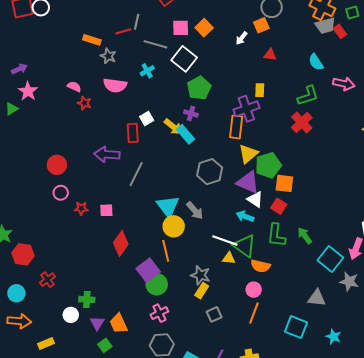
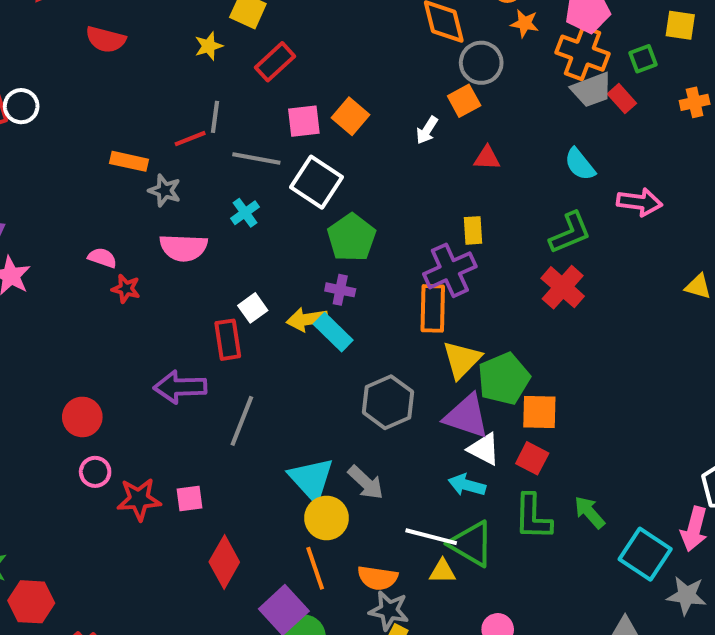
yellow arrow: (173, 127) -> (307, 319), turned 138
red star: (81, 208) -> (139, 499), size x1.5
orange semicircle: (260, 266) -> (378, 578), moved

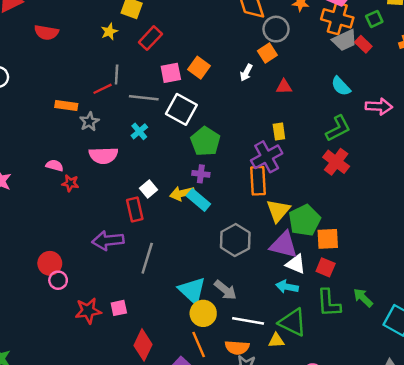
gray star: (165, 191) -> (89, 122), turned 30
pink circle: (95, 472) -> (58, 280), moved
white line: (431, 537) -> (248, 321), moved

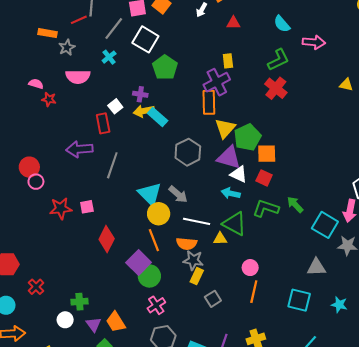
gray line: (144, 98) -> (114, 29), turned -60
purple cross: (201, 174) -> (140, 94), moved
green L-shape: (329, 303) -> (266, 208), turned 110

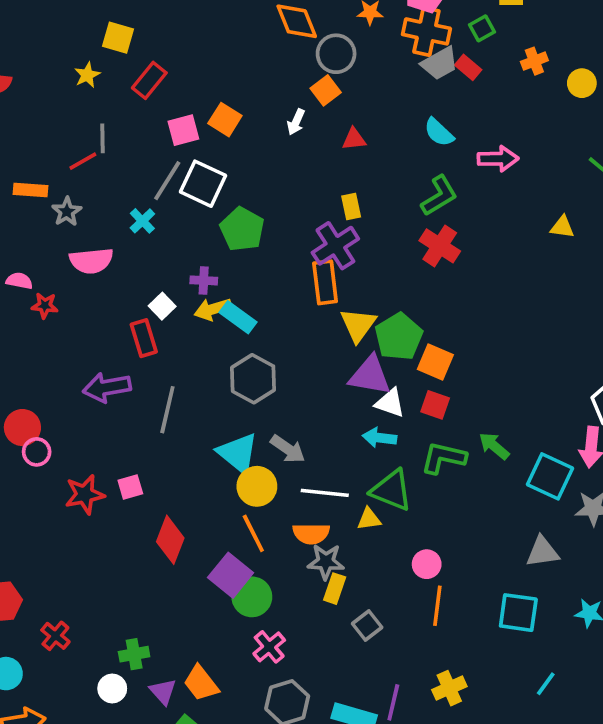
gray line: (114, 29) -> (167, 181), moved
gray hexagon: (188, 152) -> (253, 379), moved
orange square: (267, 154) -> (435, 362), turned 30

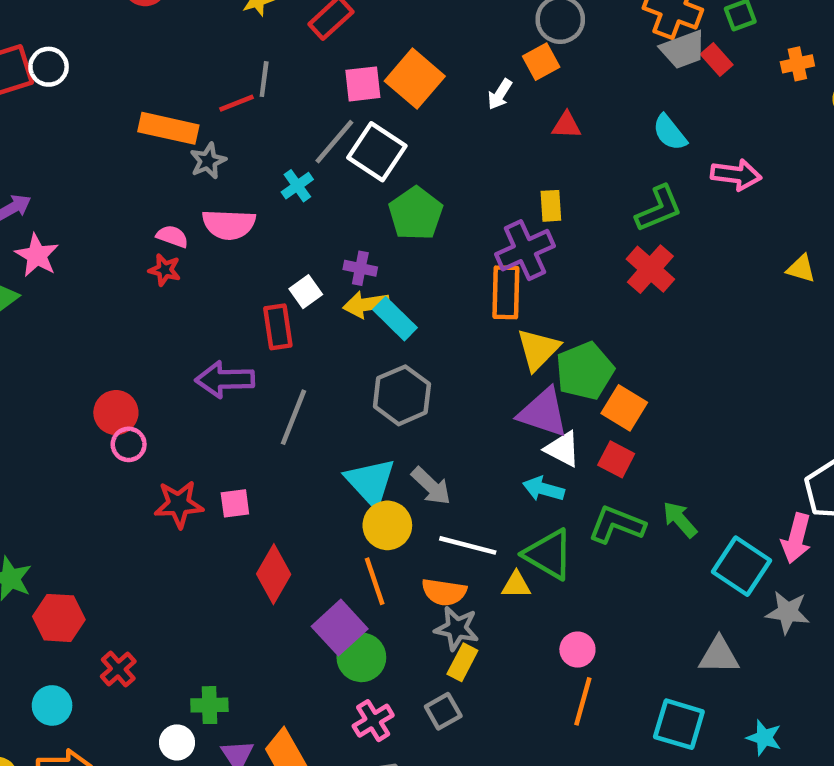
orange square: (225, 120) -> (415, 79), size x1.4
orange rectangle: (31, 190) -> (168, 128), size x1.4
pink semicircle: (19, 281) -> (172, 236), moved
gray square: (367, 626) -> (443, 711), moved

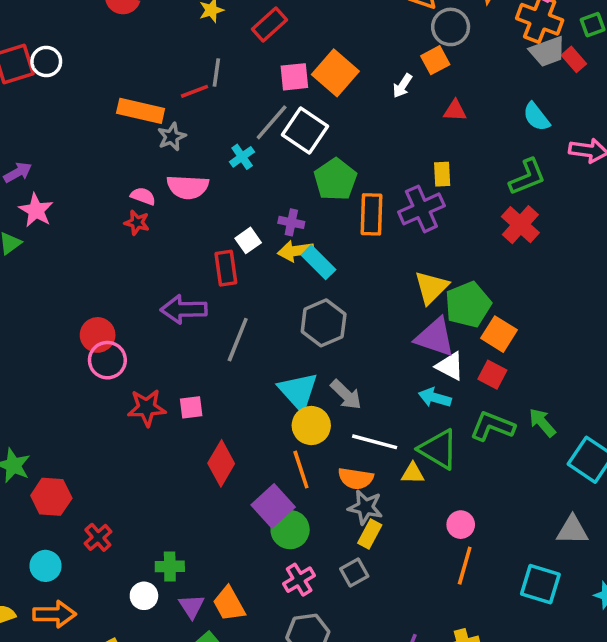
orange rectangle: (506, 292) -> (372, 214), moved
pink circle: (129, 444) -> (107, 360), size x1.4

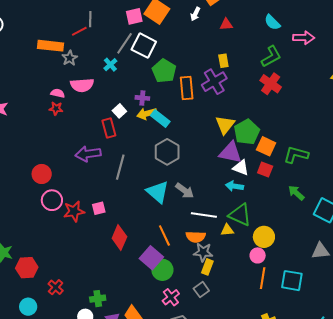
pink circle: (107, 360) -> (52, 200), moved
yellow circle: (311, 426) -> (264, 237), moved
green L-shape: (492, 426) -> (296, 155), moved
cyan square: (540, 584) -> (292, 281), moved

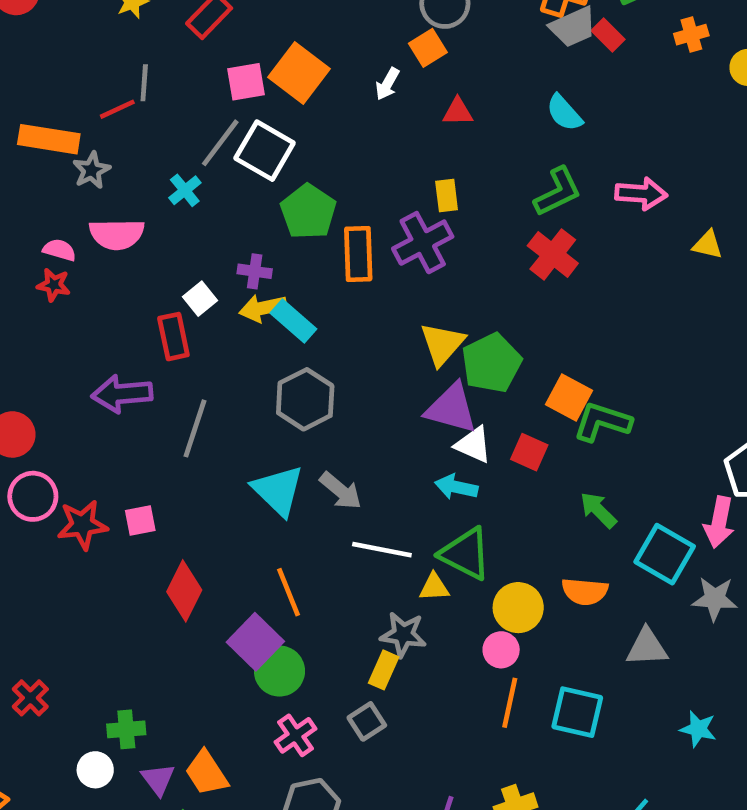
pink arrow: (304, 38) -> (641, 194), moved
orange square: (266, 146) -> (569, 397), moved
orange semicircle: (196, 237) -> (585, 591), moved
gray star: (203, 252) -> (403, 635), moved

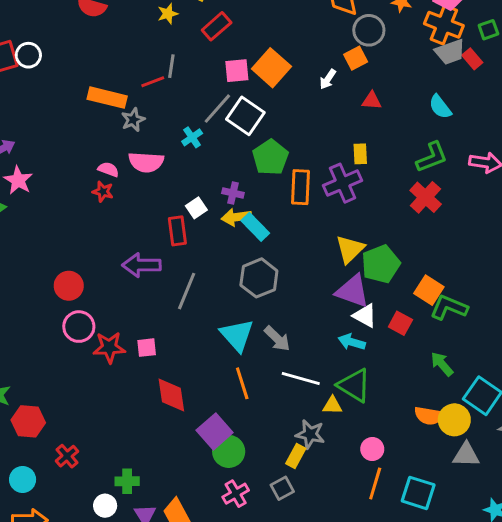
red diamond: (184, 591) -> (171, 395), turned -39
orange line: (288, 592) -> (242, 383), moved
yellow circle: (518, 608) -> (454, 420), moved

